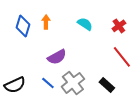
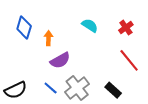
orange arrow: (46, 22) -> (48, 38), moved

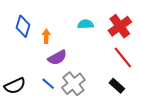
cyan semicircle: (90, 25) -> (86, 24), turned -35
red cross: (126, 28) -> (120, 26), size x1.6
black rectangle: (113, 90) -> (117, 86), moved

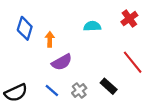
red cross: (120, 26) -> (129, 19), moved, size x0.7
gray cross: (73, 84) -> (79, 91), size x0.6
black rectangle: (117, 86) -> (109, 86), moved

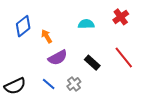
blue diamond: (25, 28) -> (23, 26), turned 35
orange arrow: (50, 39) -> (47, 36), turned -32
black rectangle: (109, 86) -> (92, 63), moved

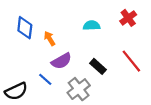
blue diamond: (23, 26) -> (25, 28), turned -45
blue line: (49, 84) -> (45, 79), moved
gray cross: (74, 84) -> (79, 89), size x1.5

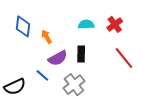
red cross: (128, 18) -> (115, 24), moved
black rectangle: (98, 66) -> (81, 54), moved, turned 49

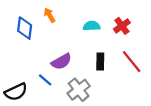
orange arrow: (46, 37) -> (49, 15), moved
black rectangle: (81, 54) -> (100, 62), moved

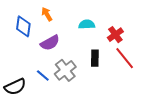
red cross: (122, 26) -> (115, 35), moved
purple semicircle: (61, 62) -> (50, 43), moved
gray cross: (79, 90) -> (65, 70), moved

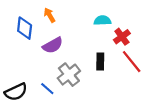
cyan semicircle: (87, 24) -> (102, 20), moved
blue line: (43, 75) -> (47, 89), moved

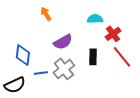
blue diamond: (25, 28) -> (23, 55), moved
purple semicircle: (53, 45) -> (63, 42), moved
blue line: (47, 89) -> (41, 73), moved, turned -48

